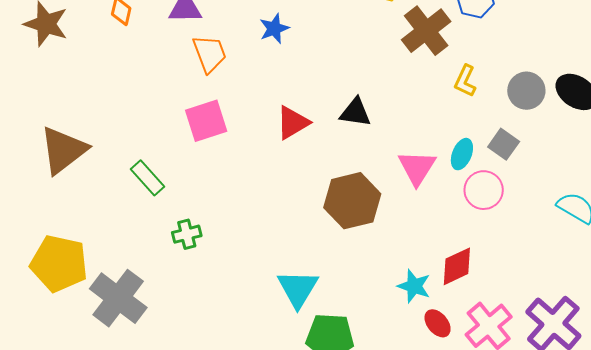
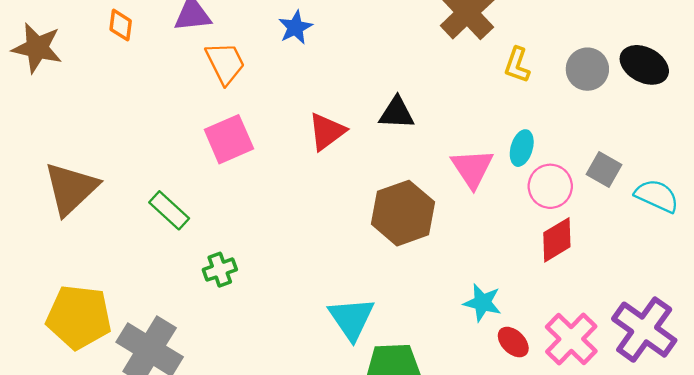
gray square: (504, 144) -> (604, 169), moved
red diamond: (457, 266) -> (557, 240), moved

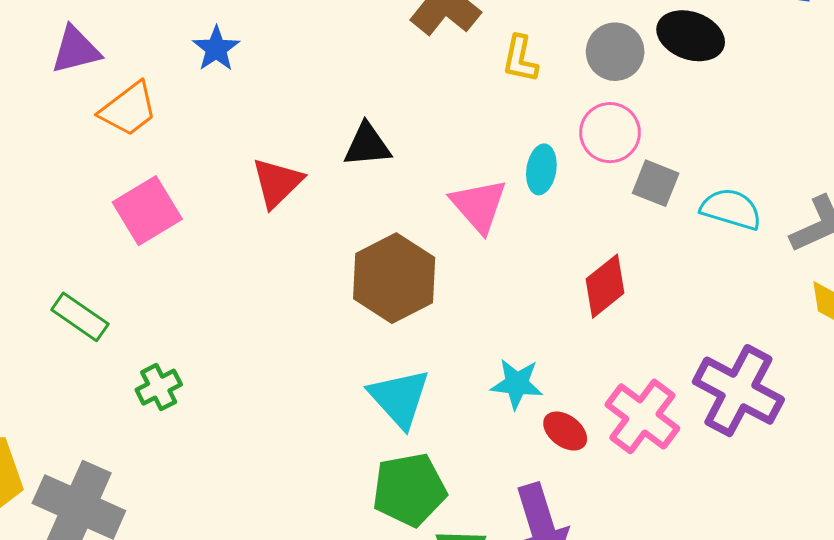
orange trapezoid: (225, 63) -> (128, 109), turned 87
pink circle: (550, 186) -> (610, 133), moved
cyan triangle: (351, 318) -> (399, 398), moved

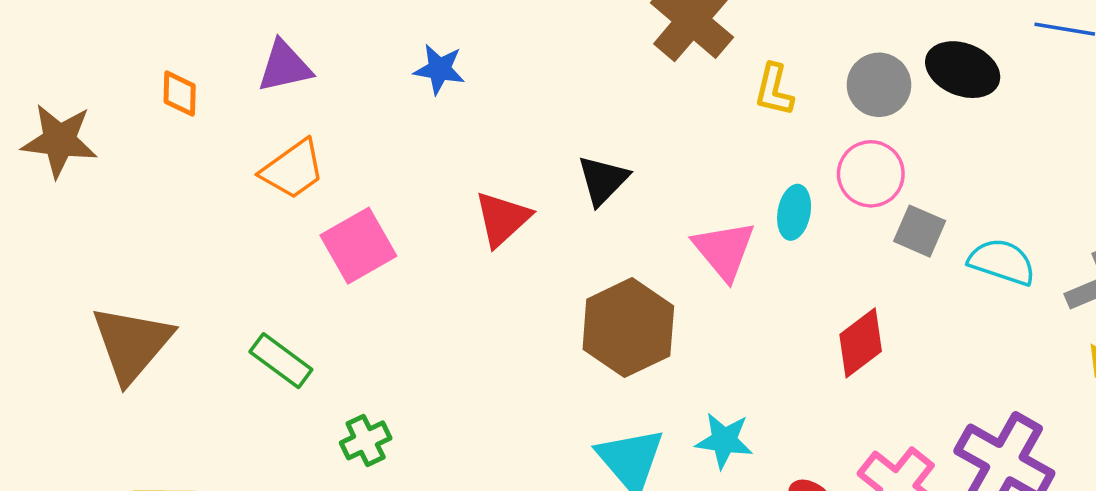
blue star: (216, 49) -> (439, 69), turned -30
orange trapezoid: (128, 109) -> (293, 169), moved
black triangle: (367, 145) -> (603, 180), turned -42
cyan star: (517, 384) -> (724, 441), moved

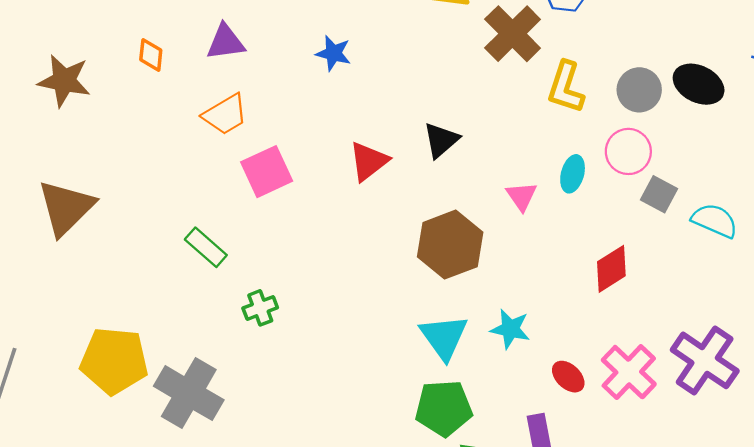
yellow L-shape: (774, 90) -> (566, 87), size x1.4
pink triangle: (724, 250) -> (521, 196), size x0.7
brown triangle: (132, 344) -> (66, 208), moved

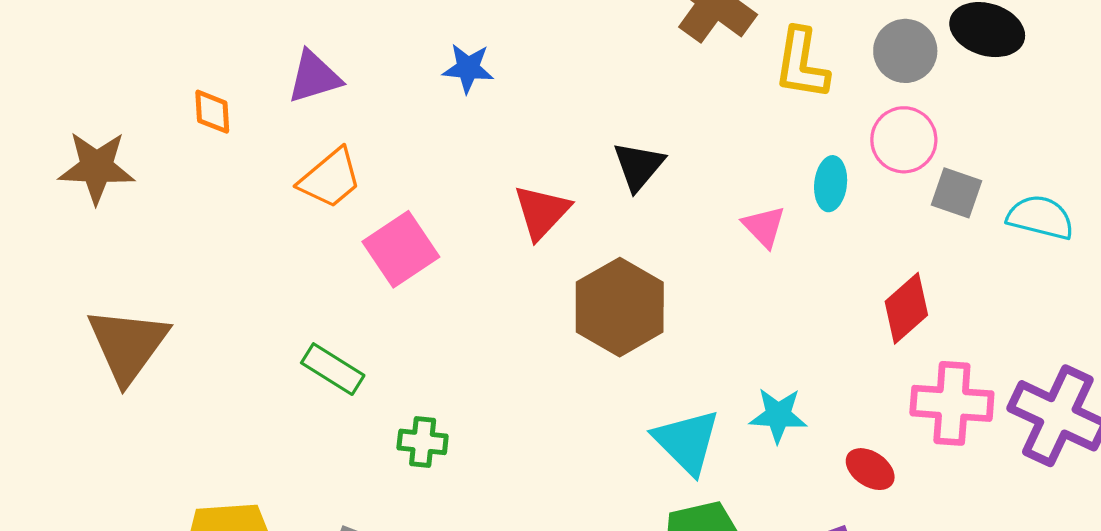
brown hexagon: (450, 245) -> (620, 307), moved
green cross: (260, 308) -> (423, 442), turned 36
pink cross: (629, 372) -> (952, 403), moved, turned -30

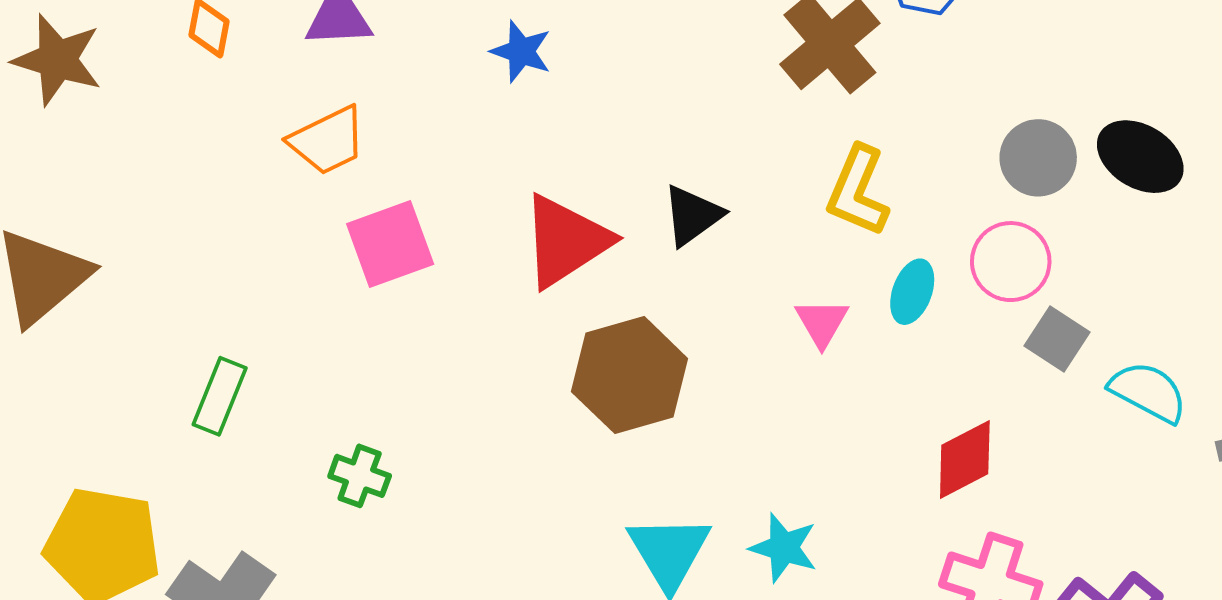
yellow L-shape: (802, 64) -> (858, 191), moved
red triangle: (542, 212) -> (566, 241), size x1.4
green rectangle: (333, 369) -> (220, 396), moved, turned 66

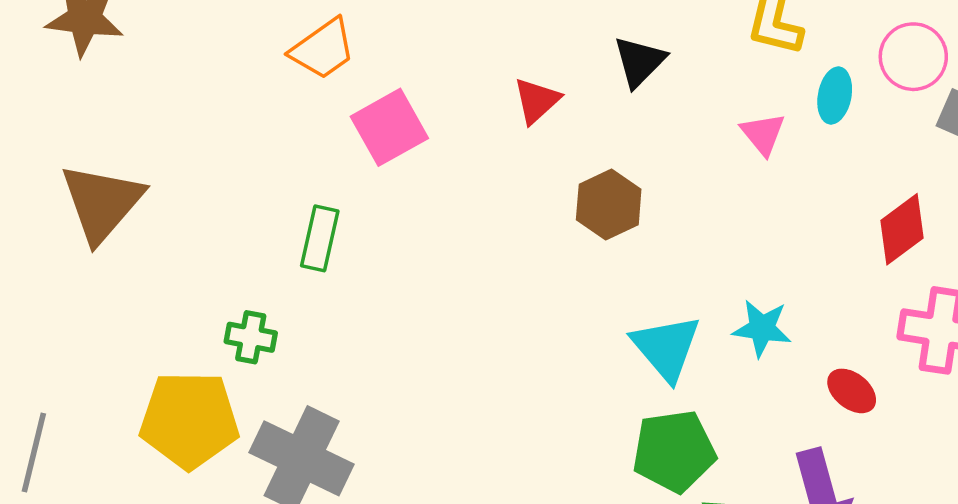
red triangle: (566, 241) -> (537, 101), size x0.6
brown hexagon: (630, 375) -> (609, 204), size x0.7
green rectangle: (220, 396) -> (320, 238), moved
green cross: (360, 476) -> (251, 337), moved

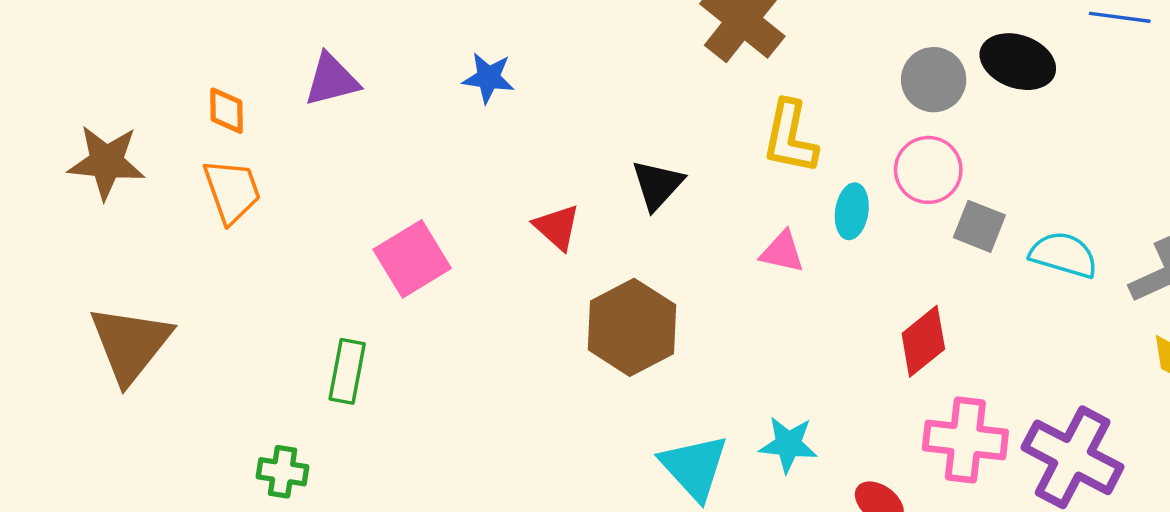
orange trapezoid: (323, 49) -> (232, 191), moved, turned -72
red triangle: (537, 101) -> (557, 227), turned -34
pink triangle: (763, 134) -> (782, 252), turned -36
brown hexagon: (609, 204) -> (632, 327), size x1.4

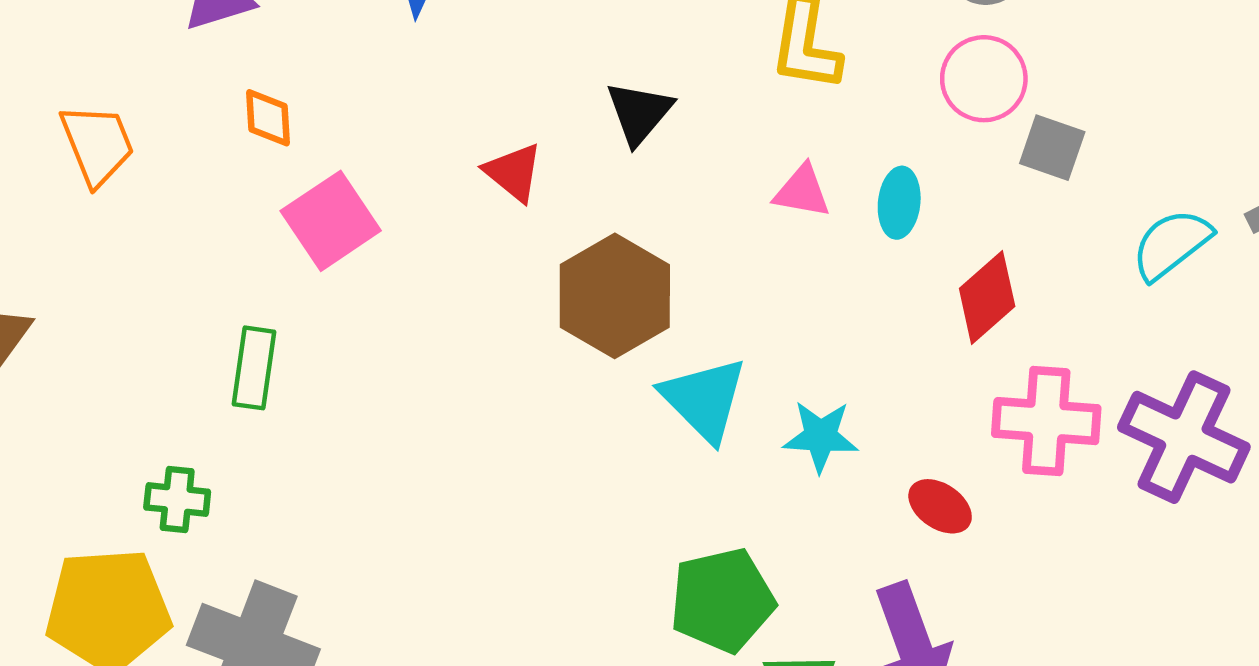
orange diamond: (226, 111) -> (268, 118), moved
cyan ellipse: (852, 211) -> (899, 203), moved
cyan semicircle: (1064, 255) -> (1171, 244), moved, turned -52
cyan triangle: (694, 467) -> (704, 399), moved

